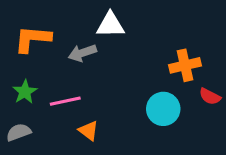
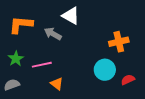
white triangle: (110, 25) -> (71, 16), turned 30
gray arrow: (82, 53) -> (53, 34), turned 48
red semicircle: (210, 96) -> (128, 80), moved, turned 128

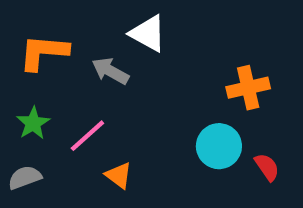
pink line: (42, 65) -> (87, 136), turned -30
red semicircle: (128, 80) -> (267, 167), turned 80

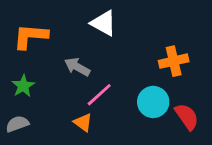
gray arrow: (110, 71) -> (77, 67), moved
pink line: (87, 136) -> (99, 95), moved
red semicircle: (267, 167) -> (187, 117), size x1.4

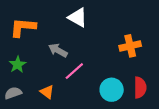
cyan circle: (153, 102) -> (112, 90), moved
red semicircle: (187, 117) -> (140, 88), turned 35
orange triangle: (83, 122) -> (47, 92), moved

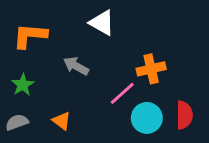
orange cross: (130, 46) -> (151, 69), moved
pink line: (74, 71) -> (122, 93), moved

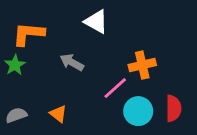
green star: (23, 85) -> (15, 65), moved

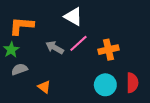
pink line: (115, 88) -> (78, 43), moved
gray semicircle: (16, 115) -> (19, 69), moved

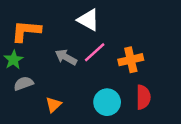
red semicircle: (132, 83) -> (143, 97), moved
cyan circle: (105, 85) -> (107, 102), moved
orange triangle: (44, 87) -> (53, 105), turned 40

